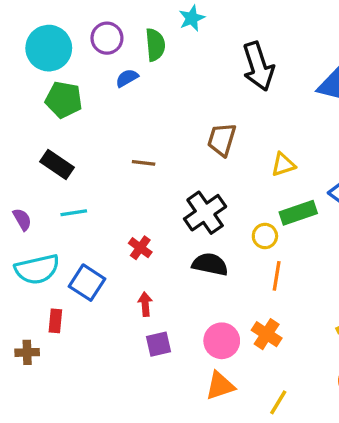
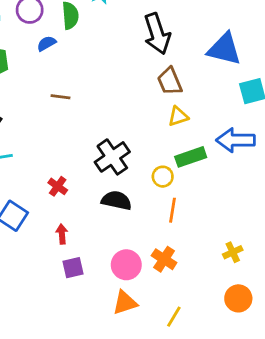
brown trapezoid: (222, 140) -> (170, 81), moved, turned -40
brown line: (144, 163) -> (60, 97), moved

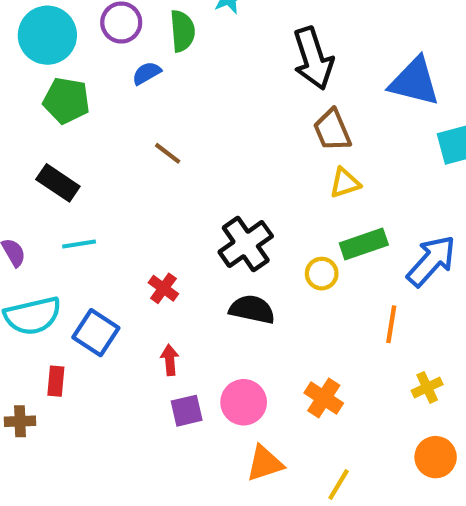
brown line: (60, 97) -> (168, 153), turned 30
blue arrow: (236, 140) -> (431, 261), moved, turned 132
orange line: (173, 210) -> (391, 324), moved
pink circle: (126, 265) -> (244, 402), moved

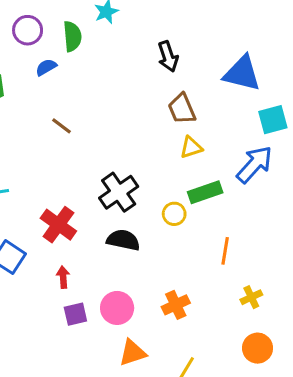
black arrow: (313, 58) -> (168, 56), size x0.7
blue arrow: (431, 261) -> (254, 164), moved
red cross: (163, 288) -> (58, 225), size x1.6
orange cross: (324, 398) -> (176, 305), turned 32

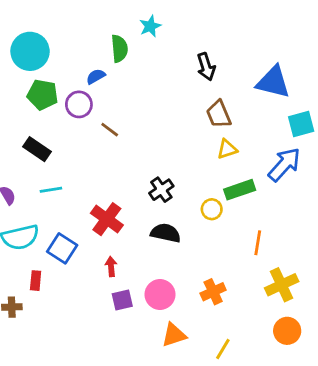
purple circle: (28, 30) -> (79, 104), moved
black cross: (119, 192) -> (161, 190), size x0.7
yellow cross: (251, 297) -> (282, 285), size x1.6

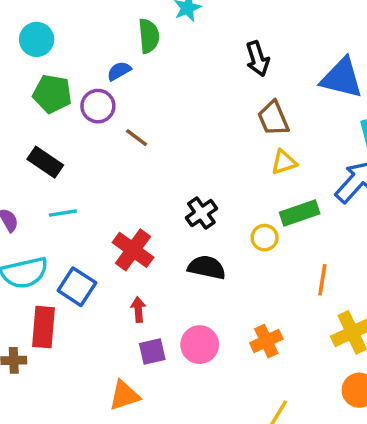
cyan circle: (30, 51) -> (37, 39), size x0.7
red rectangle: (36, 281) -> (44, 327), size x1.6
orange triangle: (174, 335) -> (124, 395), moved

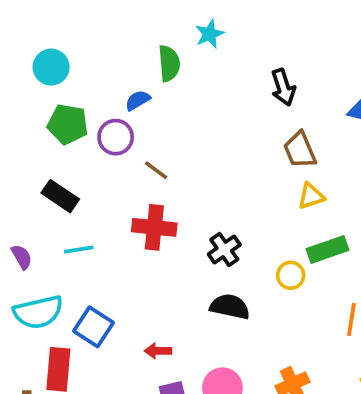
red cross: (133, 250) -> (154, 227), moved, turned -30
red arrow: (138, 310) -> (158, 351), turned -85

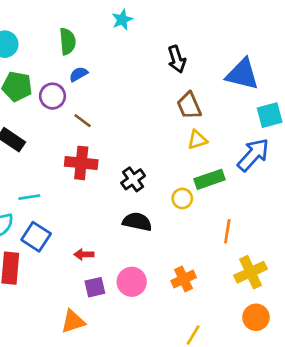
green semicircle: (169, 63) -> (68, 41), moved
blue semicircle: (138, 100) -> (78, 74), moved
cyan line: (79, 249) -> (29, 197), moved

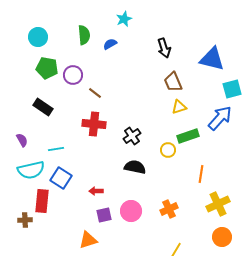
blue semicircle: (78, 74) -> (110, 44), moved

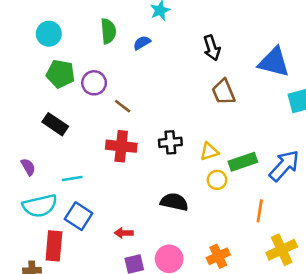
yellow triangle: (179, 107) -> (209, 151), moved
blue arrow: (220, 118) -> (284, 166), moved
black cross: (132, 136) -> (170, 142), moved, turned 30

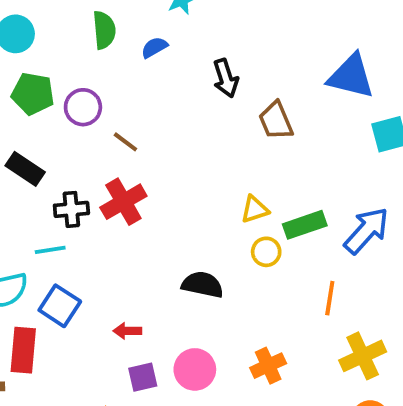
black arrow: (212, 48) -> (226, 78), moved
black cross: (170, 142) -> (71, 209), moved
red cross: (121, 146) -> (123, 202), turned -36

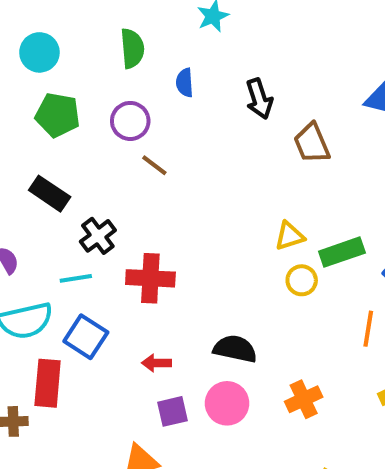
blue semicircle: (154, 47) -> (185, 83), moved, turned -64
purple circle: (83, 107) -> (130, 121), moved
red cross: (123, 202) -> (150, 278), moved, turned 33
black cross: (71, 209) -> (98, 236), turned -32
black semicircle: (203, 285) -> (235, 349), moved

